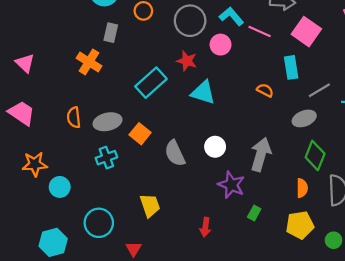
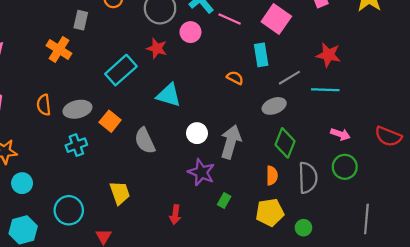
cyan triangle: (203, 92) -> (169, 95), moved
white circle: (215, 147) -> (197, 133), moved
cyan circle: (60, 187) -> (22, 183), moved

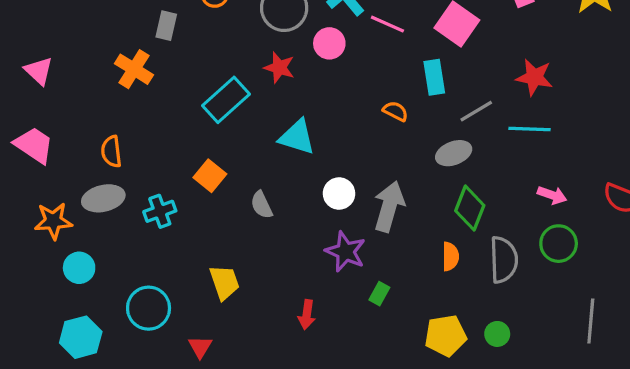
gray ellipse: (77, 109) -> (103, 198), moved
gray semicircle: (145, 141) -> (262, 205), size x0.7
yellow pentagon: (270, 212) -> (446, 336), moved

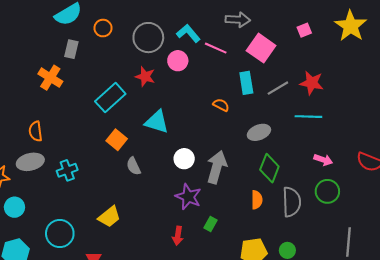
gray line: (476, 111) -> (278, 88), moved
orange square: (210, 176) -> (117, 140), moved
yellow trapezoid: (224, 282) -> (109, 217), turned 70
red arrow: (307, 315) -> (178, 236), moved

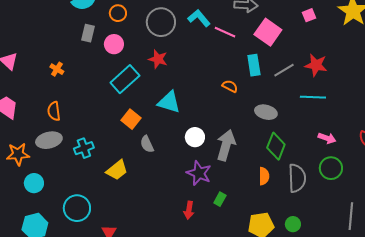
pink circle: (178, 61) -> (114, 44), moved
orange cross: (50, 78) -> (57, 69), moved, size x0.6
gray ellipse: (259, 132) -> (266, 112), turned 35
yellow trapezoid: (109, 217) -> (117, 170), moved

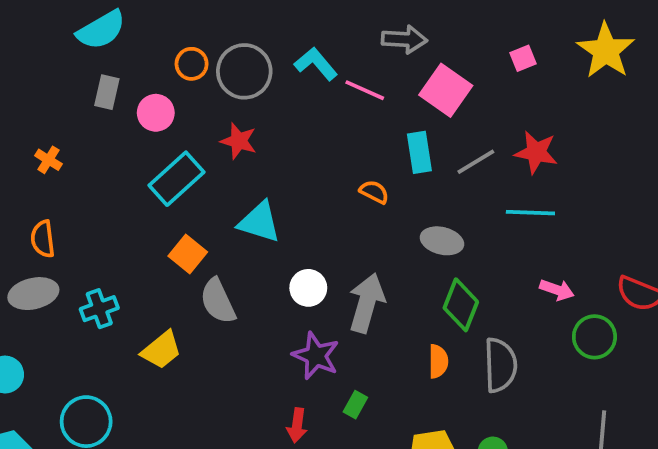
orange circle: (118, 13) -> (192, 64), moved
gray semicircle: (147, 144) -> (218, 301), size x1.4
green circle: (331, 168) -> (594, 337), moved

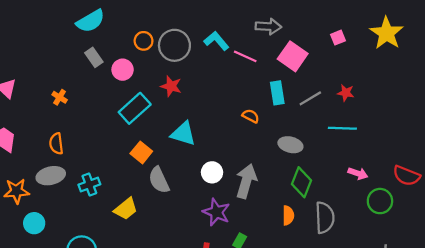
gray rectangle: (107, 92) -> (94, 57), turned -48
red star: (536, 152) -> (346, 93), size x0.7

